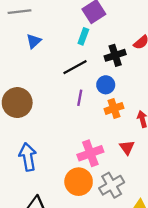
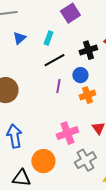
cyan rectangle: (83, 36) -> (48, 38), moved
orange circle: (79, 182) -> (43, 161), moved

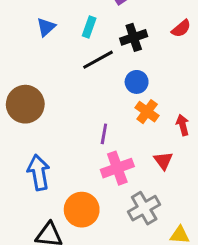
black cross: (88, 50) -> (134, 37), moved
purple line: (58, 86) -> (104, 134), moved
orange cross: (87, 95) -> (147, 112), turned -35

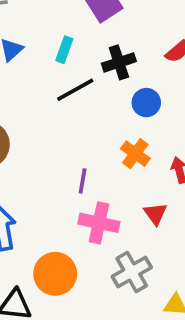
blue circle: (137, 82) -> (146, 103), moved
pink cross: (117, 168) -> (99, 223), turned 32

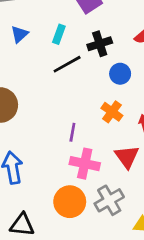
red triangle: (155, 214) -> (127, 157), size x1.4
orange circle: (55, 274) -> (70, 202), moved

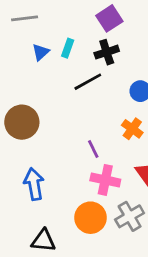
cyan rectangle: (59, 34) -> (68, 48), moved
black cross: (100, 44) -> (107, 52), moved
purple line: (72, 132) -> (93, 149), turned -36

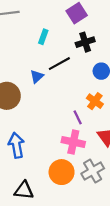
blue triangle: (41, 52) -> (37, 76), moved
black cross: (107, 52) -> (85, 42), moved
purple line: (93, 149) -> (78, 117), moved

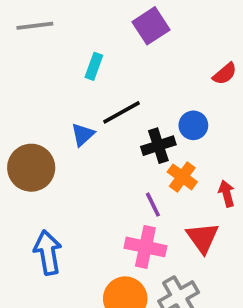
black cross: (85, 42) -> (158, 146), moved

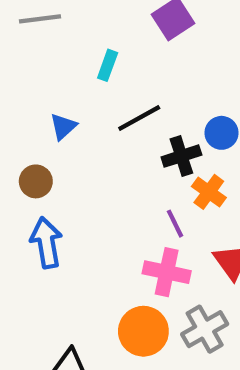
blue triangle: (83, 135) -> (63, 127), moved
brown circle: (31, 168) -> (36, 181), size x0.6
blue arrow: (48, 252) -> (46, 243), moved

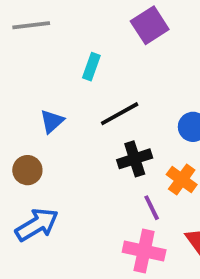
black cross: (181, 156) -> (135, 159), moved
blue arrow: (46, 243) -> (37, 225), turned 69

